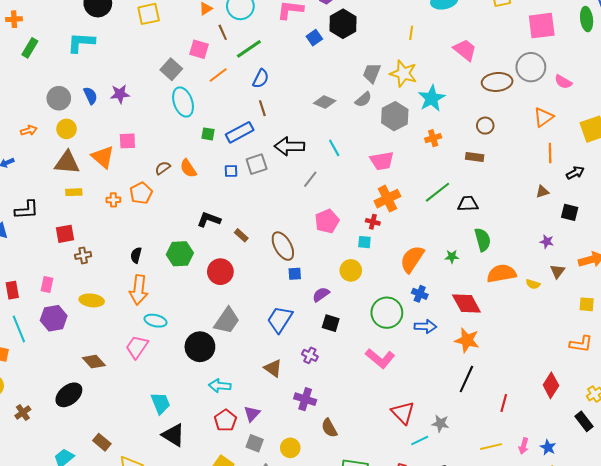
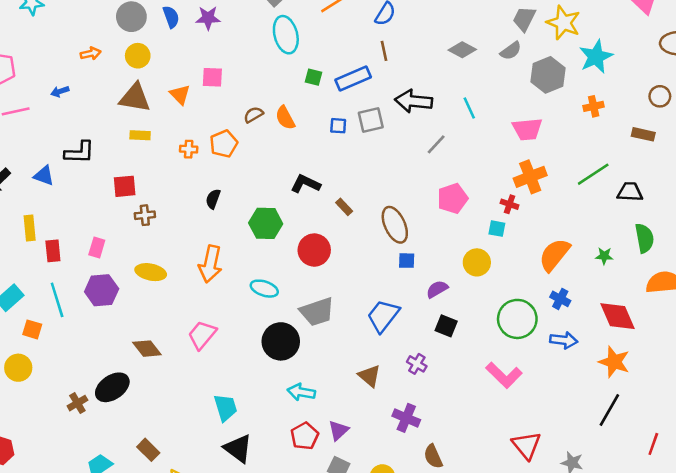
orange triangle: (103, 157) -> (180, 95), size x0.7
black semicircle: (136, 255) -> (213, 199), moved
cyan ellipse: (156, 321) -> (264, 289), moved
gray trapezoid: (227, 321) -> (317, 312), turned 32
brown cross: (23, 413) -> (77, 403), moved

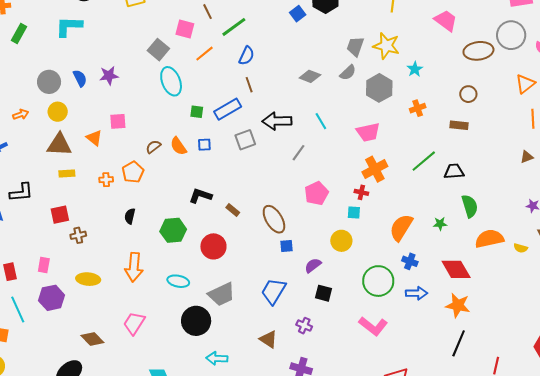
cyan star: (596, 57) -> (415, 69), size x0.6
blue square: (338, 126) -> (204, 145), moved

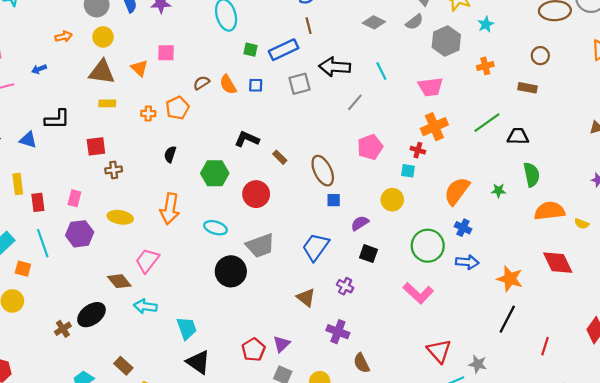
red diamond: (456, 269) -> (558, 263), moved
pink trapezoid: (134, 323) -> (147, 261), moved
cyan arrow: (217, 358) -> (145, 306), moved

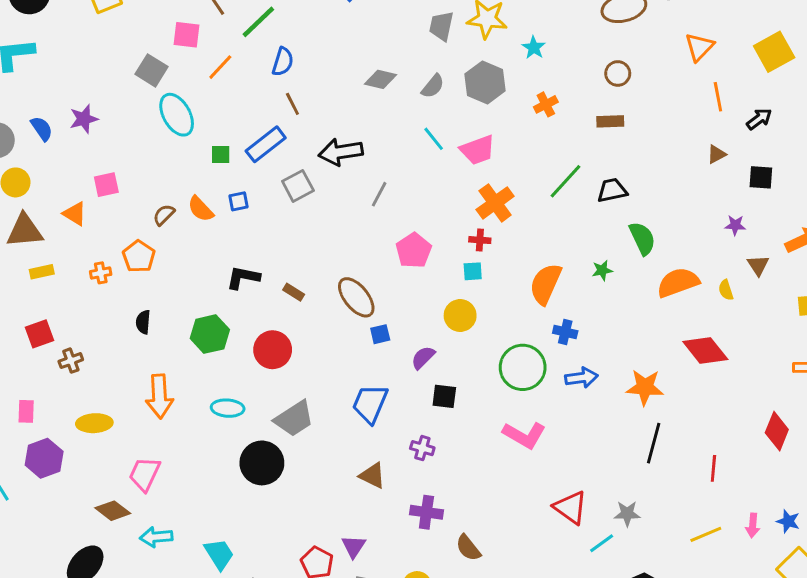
gray semicircle: (414, 22) -> (433, 86), moved
cyan line: (381, 71) -> (434, 139), moved
yellow semicircle: (582, 224) -> (726, 290), turned 64

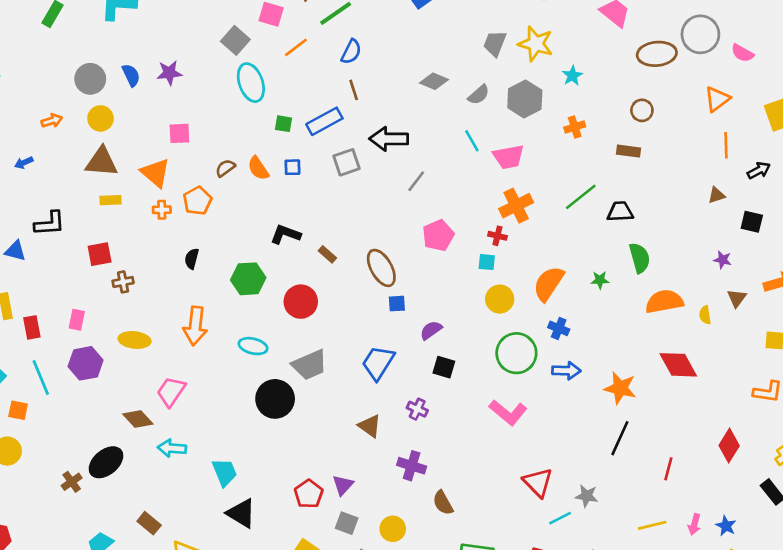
orange triangle: (75, 214) -> (155, 173), moved, size x1.4
yellow circle: (460, 315) -> (500, 299), moved

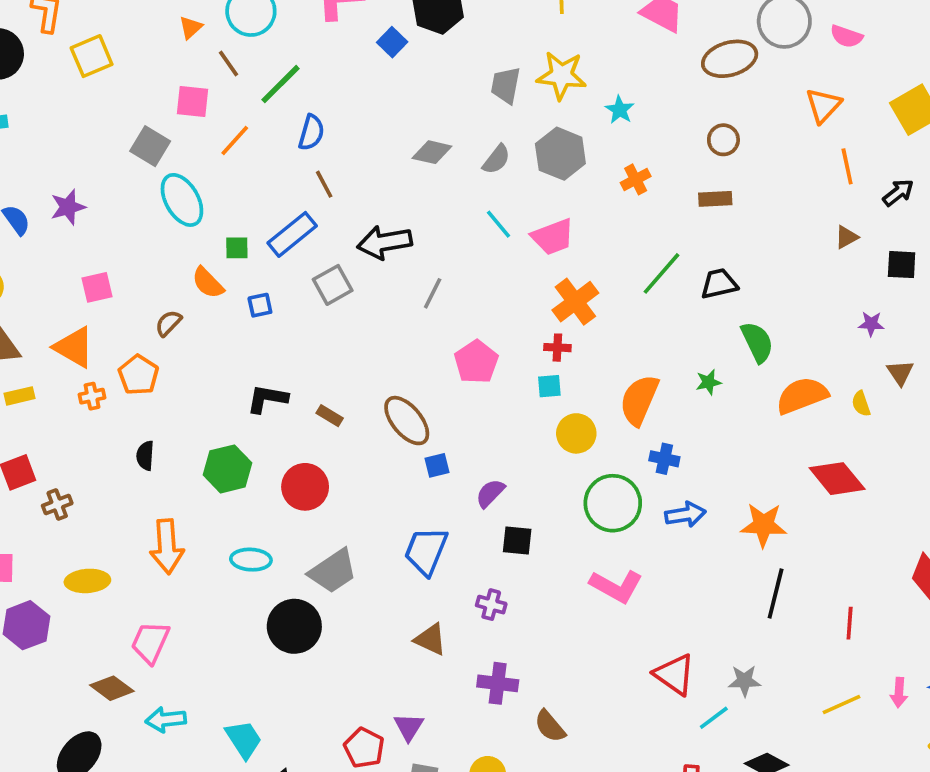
orange semicircle: (258, 168) -> (208, 283), moved

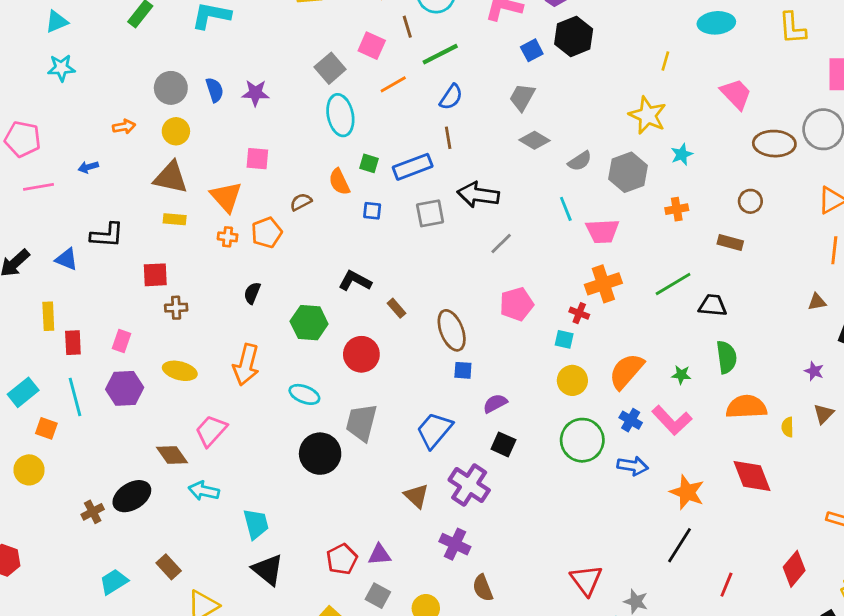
gray trapezoid: (506, 85) -> (522, 97), moved
gray trapezoid: (333, 571) -> (362, 423), turned 120
pink L-shape: (616, 586) -> (672, 420), moved
purple cross: (491, 605) -> (469, 485), size x1.8
purple triangle: (409, 727) -> (379, 555), turned 35

